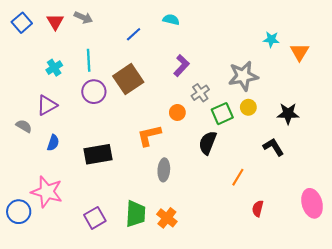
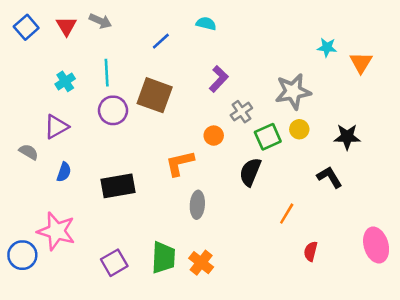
brown square: (128, 79) -> (155, 95), turned -36

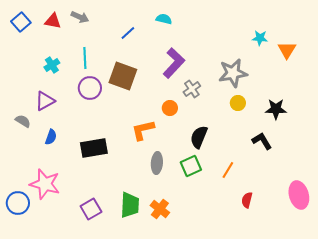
red triangle: (66, 26) -> (53, 21), turned -48
purple L-shape: (219, 79) -> (174, 63), size x1.4
green square: (268, 137) -> (191, 166), moved

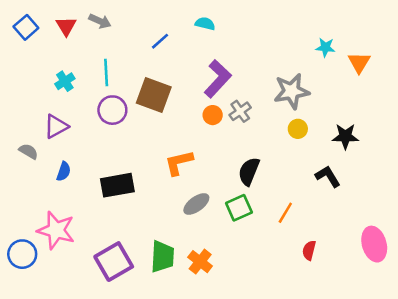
red triangle: (53, 21) -> (66, 26), turned 48
orange circle: (170, 108) -> (213, 115), moved
gray ellipse: (157, 163) -> (196, 204), turned 50
purple square: (91, 209) -> (114, 262), size x1.4

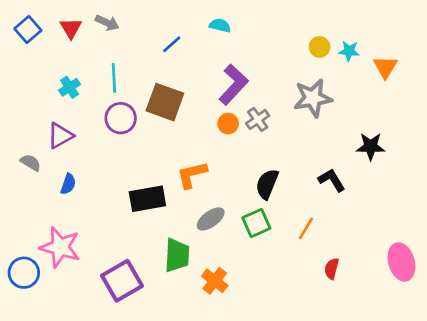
yellow circle: (298, 129) -> (320, 47), moved
black L-shape: (328, 176) -> (332, 180), moved
black rectangle: (117, 185) -> (147, 199), moved
green trapezoid: (163, 257) -> (177, 255), moved

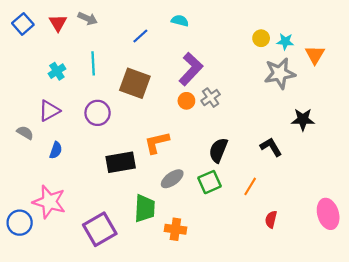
gray star: (313, 98) -> (280, 73), moved
purple circle: (121, 118) -> (98, 113), moved
orange cross: (215, 281) -> (175, 229), turned -30

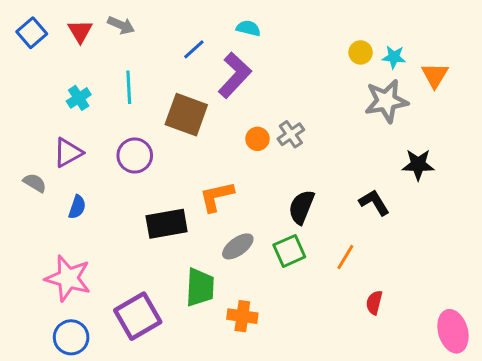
purple L-shape: (191, 69) -> (235, 75), moved
pink ellipse: (328, 214) -> (453, 331), moved
blue circle: (20, 223) -> (71, 337), moved

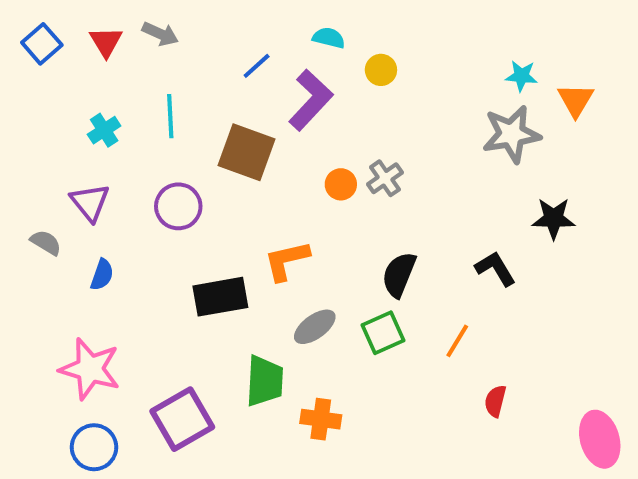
yellow circle: (361, 52) -> (381, 70), moved
purple triangle: (68, 152) -> (90, 202), turned -40

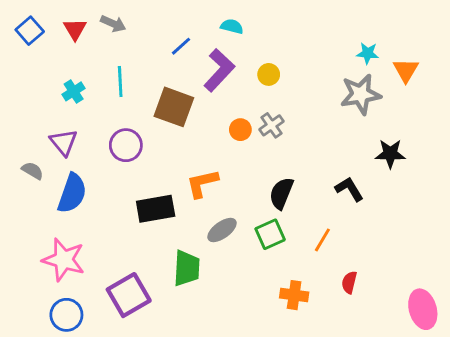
yellow circle: (381, 70) -> (269, 74), moved
blue semicircle: (102, 275) -> (72, 193), size x1.8
orange cross: (321, 419) -> (294, 295), moved

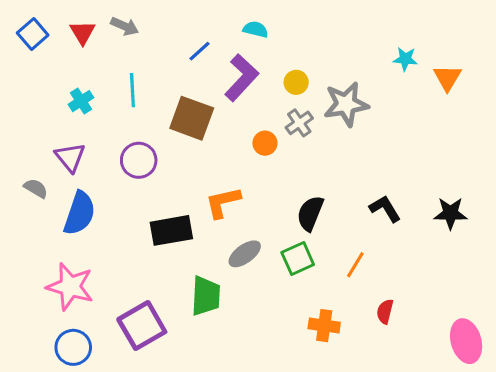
gray star: (361, 94) -> (346, 104), moved
gray cross: (271, 125) -> (299, 123), moved
black star: (390, 154) -> (450, 213), moved

